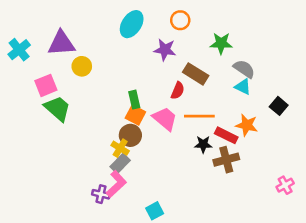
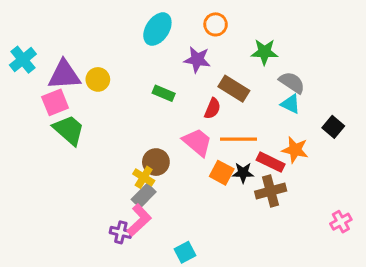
purple triangle: (61, 43) -> (64, 75), moved
green rectangle: (134, 100) -> (164, 93), moved, turned -54
orange square: (135, 115) -> (222, 173), moved

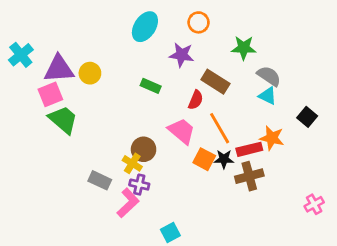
orange line: (238, 139) -> (220, 128), turned 60
red rectangle: (271, 162) -> (249, 149), turned -40
gray rectangle: (144, 196) -> (100, 180), moved, turned 70
purple cross: (121, 232) -> (139, 185), moved

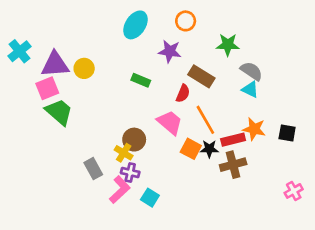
black square: (307, 117) -> (287, 133), moved, turned -30
gray rectangle: (100, 180) -> (93, 169), turned 36
cyan square: (170, 232) -> (150, 198), moved, turned -30

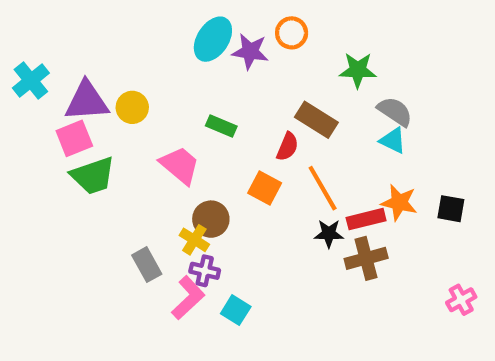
purple star: (170, 51) -> (250, 52), moved
green trapezoid: (59, 112) -> (93, 176), turned 120
pink trapezoid: (170, 122) -> (180, 165), moved
orange square: (191, 149) -> (265, 188), moved

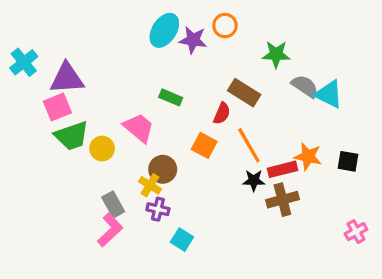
yellow circle: (132, 107) -> (102, 149), moved
cyan triangle: (393, 140) -> (329, 94), moved, size x1.4
pink L-shape: (188, 298) -> (110, 230), moved

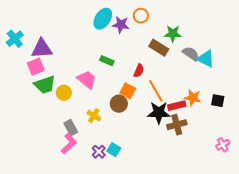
brown rectangle: (244, 93) -> (159, 48), moved
brown circle: (163, 169) -> (119, 104), moved
black star: (254, 180) -> (159, 113), size x1.6
purple cross: (158, 209) -> (99, 152), moved, turned 32

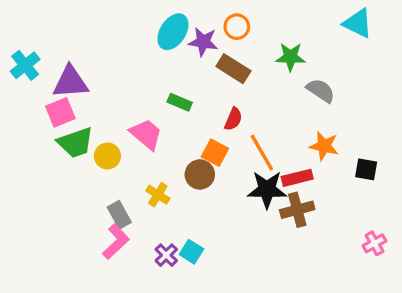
brown rectangle: (159, 48) -> (233, 69), moved
cyan triangle: (206, 59) -> (358, 23), moved
orange star: (193, 98) -> (324, 146), moved

